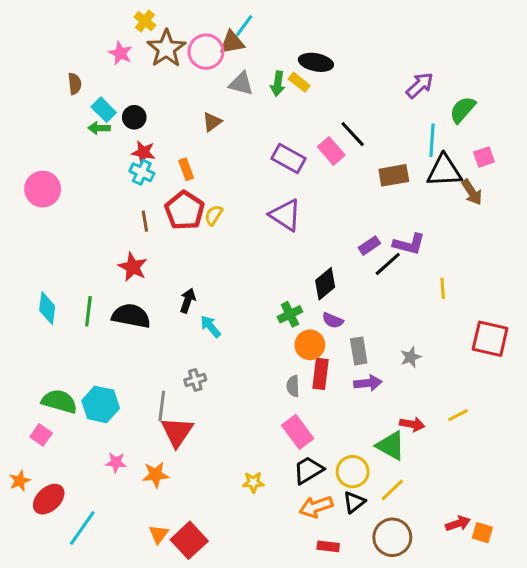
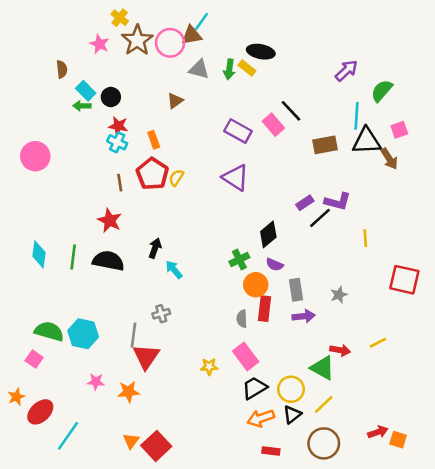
yellow star: (253, 482) -> (209, 367), moved

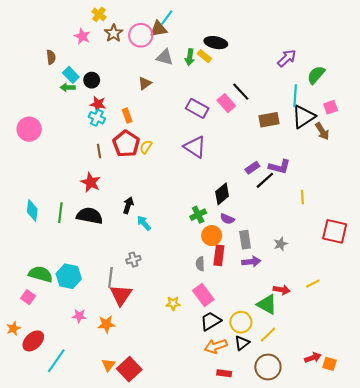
brown star: (137, 40) -> (114, 33), size x0.7
black triangle: (367, 141) -> (303, 117), turned -30

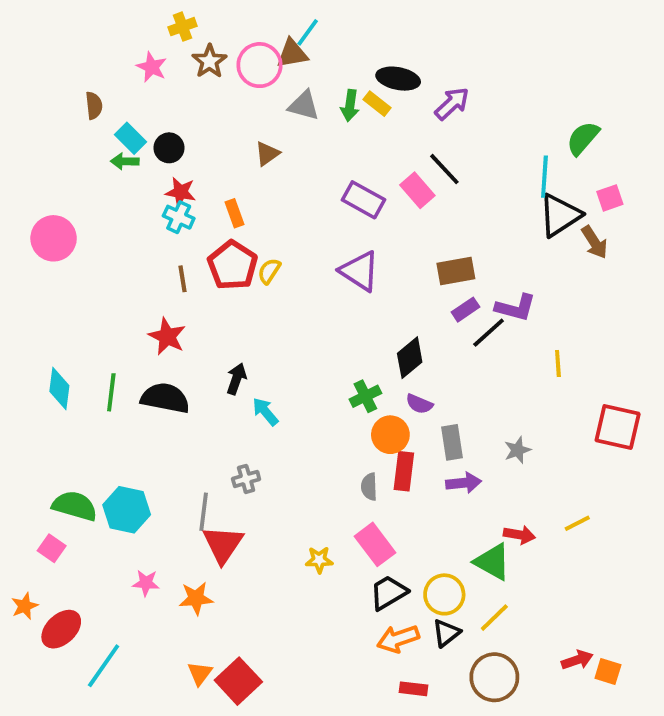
yellow cross: (99, 14) -> (182, 27), turned 32
purple arrow: (287, 58) -> (452, 104), moved
brown rectangle: (269, 120) -> (456, 271), moved

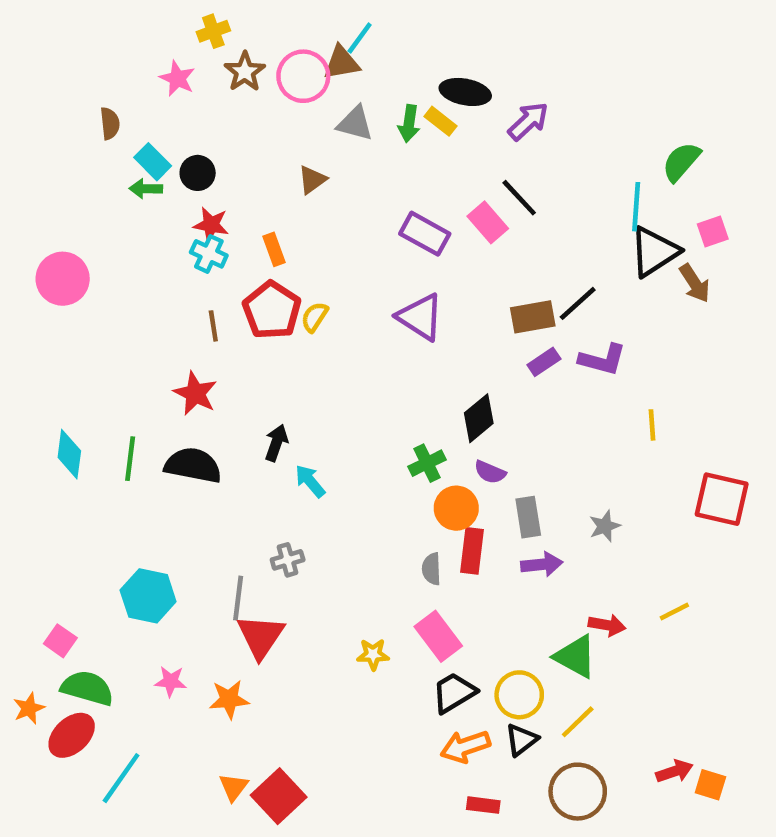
black line: (489, 333) -> (578, 303), moved
green semicircle: (75, 506) -> (87, 688), moved

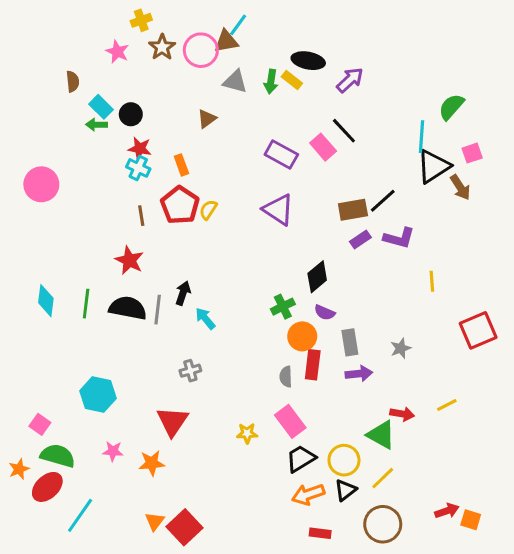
red square: (722, 499) -> (478, 330), turned -36
gray line: (238, 598) -> (158, 310), moved

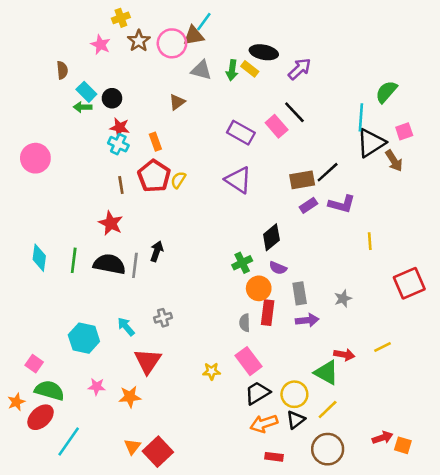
cyan arrow: (205, 319) -> (126, 327), moved

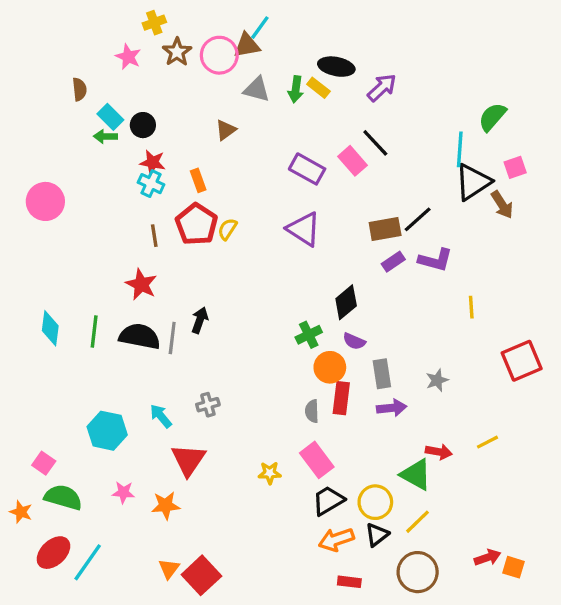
orange star: (16, 402) -> (21, 512), turned -30
red ellipse: (41, 417) -> (53, 553), moved

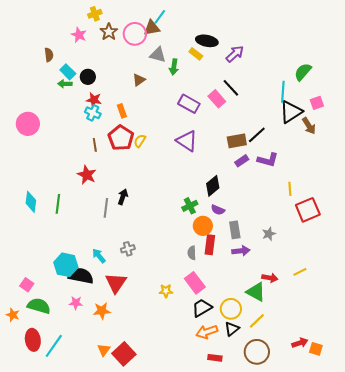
green arrow: (296, 89) -> (174, 67), moved
black semicircle: (140, 336) -> (81, 276), moved
red square: (522, 361) -> (308, 210), moved
red ellipse: (53, 553) -> (33, 340), turned -55

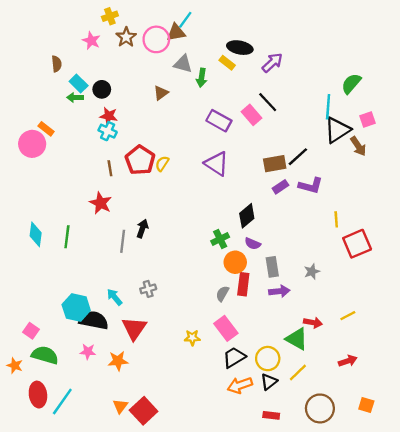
orange rectangle: (122, 111) -> (46, 129), moved, turned -32
gray semicircle: (192, 253) -> (222, 294), turned 32
red arrow: (300, 343) -> (348, 361), moved
brown circle: (257, 352) -> (320, 408), moved
red rectangle: (215, 358) -> (271, 415), moved

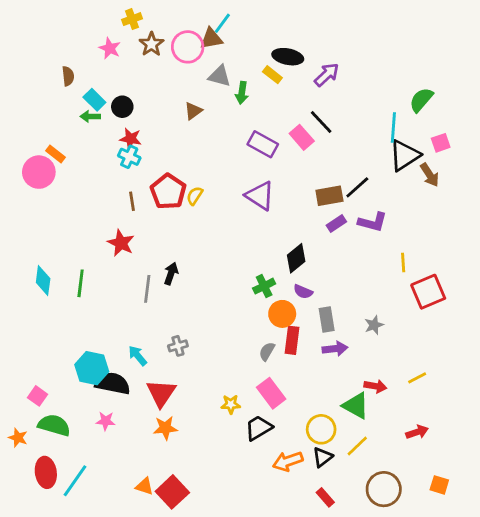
black trapezoid: (234, 357) -> (259, 428), moved
orange star: (118, 361) -> (165, 428), moved
orange triangle: (120, 406) -> (145, 486), turned -49
red rectangle: (271, 415) -> (325, 497), turned 42

